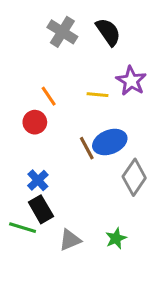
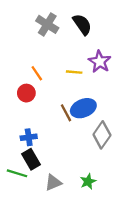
blue cross: (38, 180) -> (29, 137), turned 35

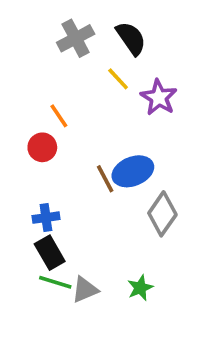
gray cross: (47, 24) -> (76, 38), turned 30
yellow line: (74, 72) -> (118, 79), moved, turned 42
green line: (17, 173) -> (55, 282), moved

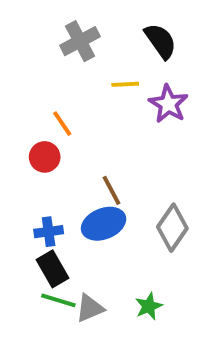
black semicircle: (131, 38) -> (161, 41), moved
yellow line: (118, 79) -> (125, 84), turned -50
blue ellipse: (133, 171) -> (104, 224), moved

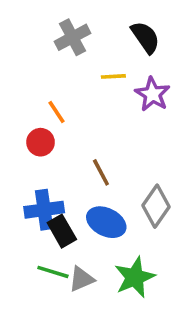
blue ellipse: (104, 224) -> (106, 222), moved, turned 48
blue cross: (49, 232) -> (44, 210), size x1.5
black rectangle: (52, 269) -> (62, 231), moved
green star: (149, 306) -> (135, 277), size x1.6

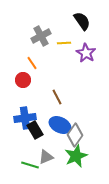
gray cross: (73, 37) -> (41, 36), moved
gray diamond: (156, 206) -> (75, 135), moved
green line: (53, 272) -> (30, 165), moved

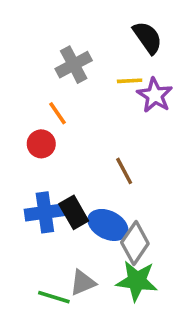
yellow line: (64, 43) -> (130, 81), moved
brown line: (57, 97) -> (124, 171), moved
black rectangle: (35, 130) -> (74, 212), moved
green star: (76, 156) -> (137, 281), turned 30

